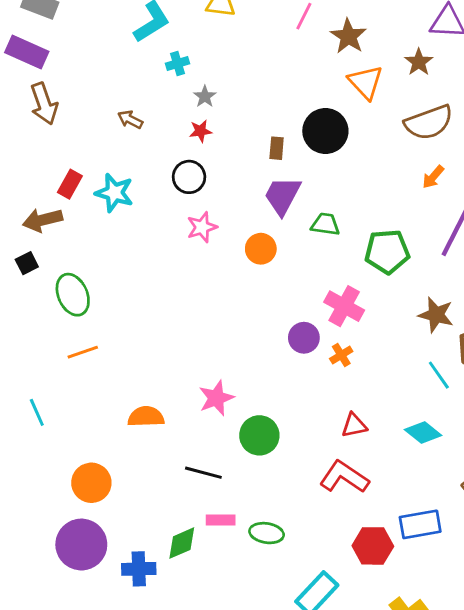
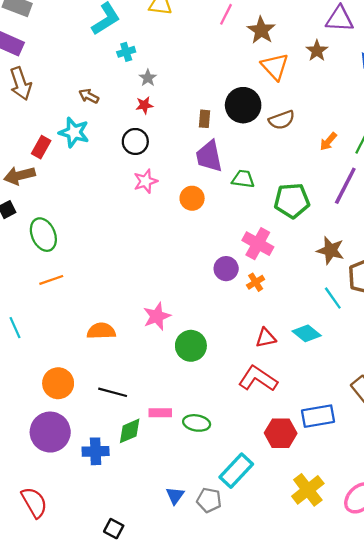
brown semicircle: (429, 122) -> (282, 120), moved, size x0.7
cyan star: (114, 193) -> (74, 132), moved
purple trapezoid: (282, 196) -> (209, 156), turned -40
cyan diamond: (423, 433) -> (307, 333), moved
black line: (203, 473) -> (113, 392), moved

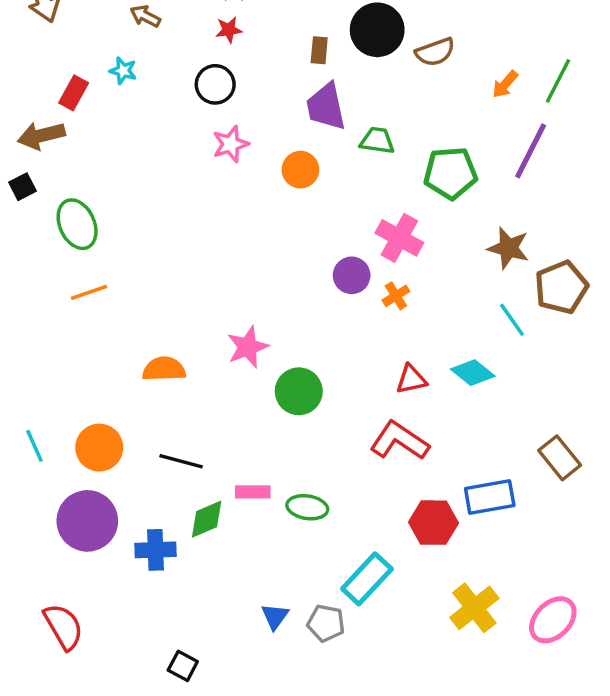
cyan star: (74, 132) -> (123, 71), size x0.6
cyan line: (15, 328) -> (34, 446), moved

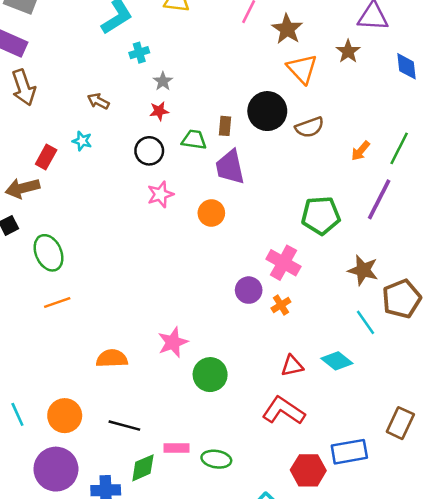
green trapezoid: (377, 141) -> (194, 140), moved
brown rectangle: (560, 458) -> (400, 423), turned 64

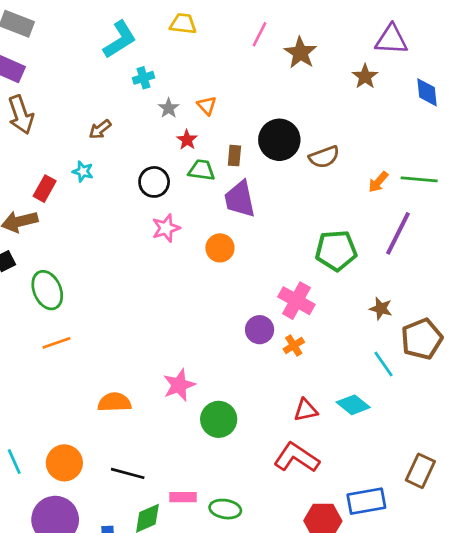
orange triangle: (302, 69) -> (207, 105), moved, size x0.6
brown arrow: (98, 101) -> (100, 129), turned -65
red star: (159, 111) -> (187, 140), moved, turned -30
green line: (399, 148) -> (419, 179), turned 68
brown star: (363, 270) -> (381, 309), size x0.7

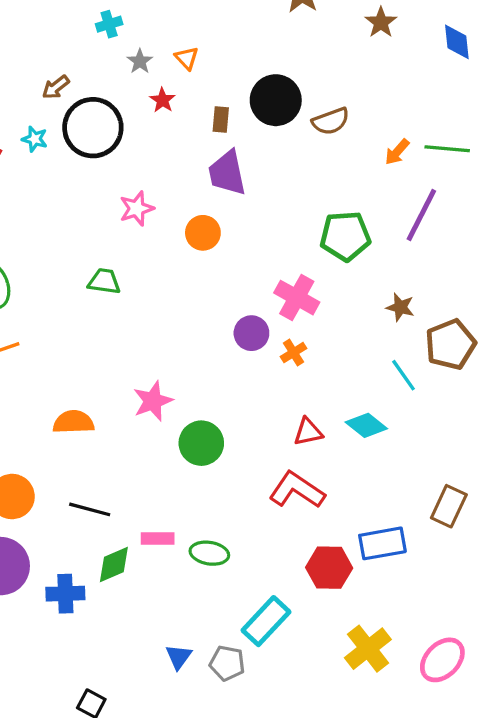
green trapezoid: (202, 170) -> (104, 281), moved
black circle: (154, 182) -> (93, 128), moved, size x1.6

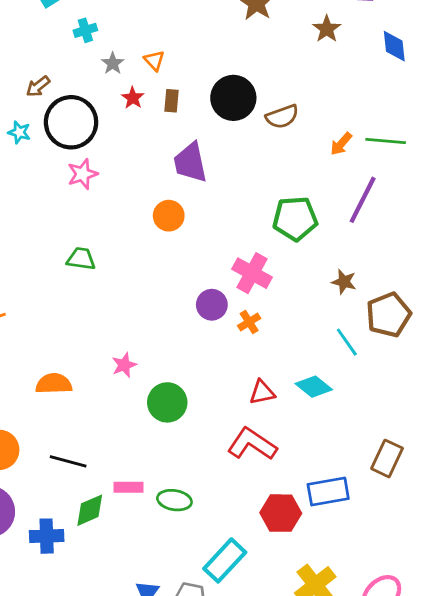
brown rectangle: (221, 120) -> (172, 101), moved
pink star: (137, 209) -> (83, 174), moved
pink star: (153, 401) -> (124, 365), size x0.7

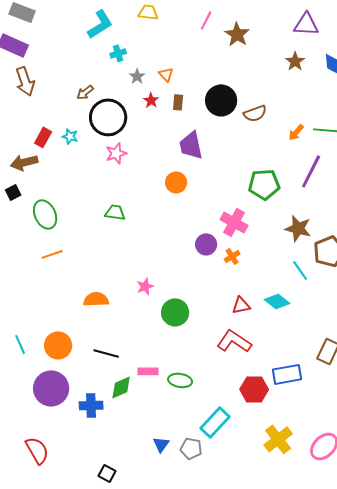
brown star: (327, 29) -> (295, 61), moved
cyan star: (19, 132) -> (70, 136), moved
brown star: (344, 282) -> (298, 228), size x1.5

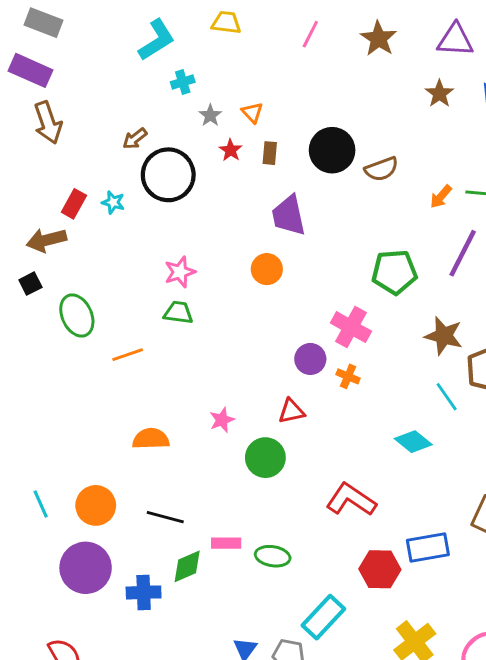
brown star: (237, 34) -> (378, 39), moved
pink star: (116, 153) -> (180, 272), moved
orange line: (52, 254) -> (128, 355), moved
orange cross: (232, 256) -> (348, 376), turned -35
red triangle: (241, 305) -> (291, 411), moved

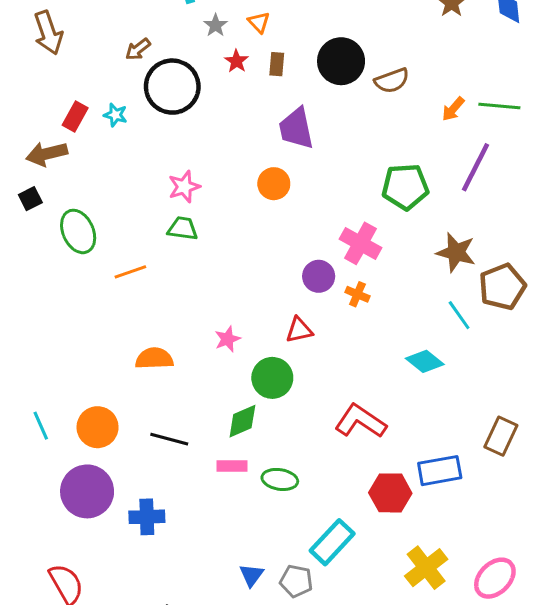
green diamond: (187, 566) -> (242, 421), moved

